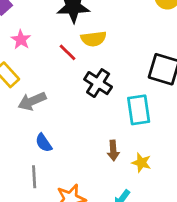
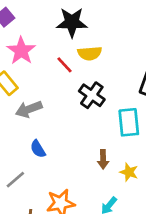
pink star: (21, 40) -> (21, 51), size x1.5
gray line: (34, 177) -> (15, 180), moved, turned 50

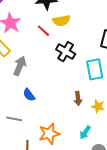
gray arrow: (29, 109) -> (20, 66), turned 138
gray line: (15, 180) -> (14, 119), turned 56

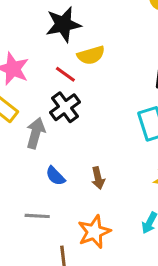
black cross: (66, 52) -> (65, 107), moved, turned 30
brown arrow: (78, 98) -> (98, 178), moved

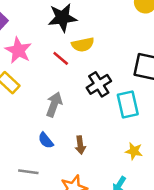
black cross: (65, 107) -> (99, 84), moved
gray arrow: (36, 133) -> (54, 104), moved

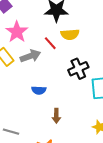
gray arrow: (54, 104) -> (30, 56), moved, turned 42
blue semicircle: (46, 140) -> (39, 90), moved, turned -56

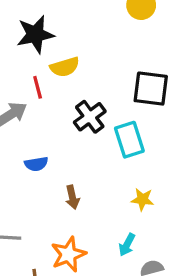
red line: (50, 43) -> (38, 87), turned 40

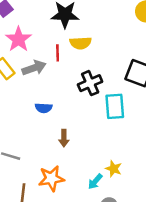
yellow star: (142, 199) -> (114, 169), moved

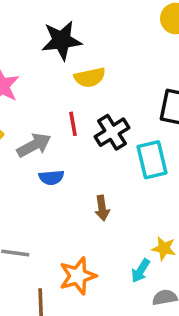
red line: (58, 53) -> (73, 124), moved
gray arrow: (34, 68) -> (34, 145), moved
brown arrow: (64, 138) -> (102, 208), moved

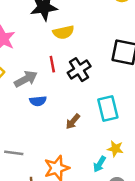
cyan rectangle: (152, 160) -> (108, 108), moved
brown arrow: (102, 208) -> (73, 121), turned 49

